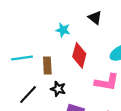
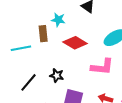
red diamond: (79, 55) -> (75, 43), turned -70
brown rectangle: (47, 65) -> (43, 34), moved

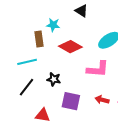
cyan line: (21, 48) -> (27, 62), moved

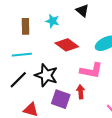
brown rectangle: (39, 39) -> (25, 26), moved
black star: (54, 79) -> (46, 75), size x1.6
red arrow: (102, 100) -> (81, 92), moved, turned 64

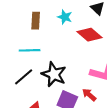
red diamond: (67, 45) -> (90, 35), moved
red arrow: (81, 92) -> (89, 95), turned -48

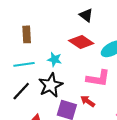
cyan star: (65, 17) -> (55, 59), moved
black star: (54, 74) -> (51, 85), turned 30

